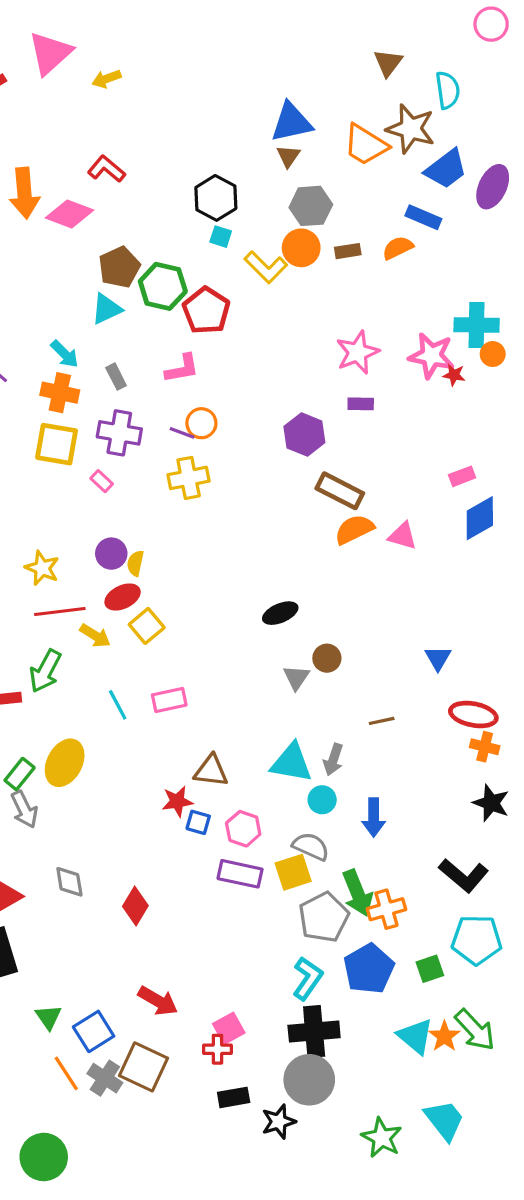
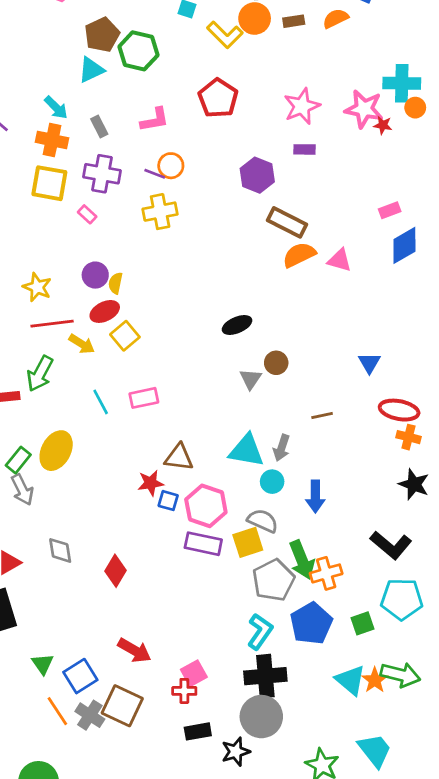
red pentagon: (206, 311) -> (218, 98), moved
pink hexagon: (243, 829) -> (206, 506), size x1.4
green arrow: (475, 1030) -> (400, 675), turned -33

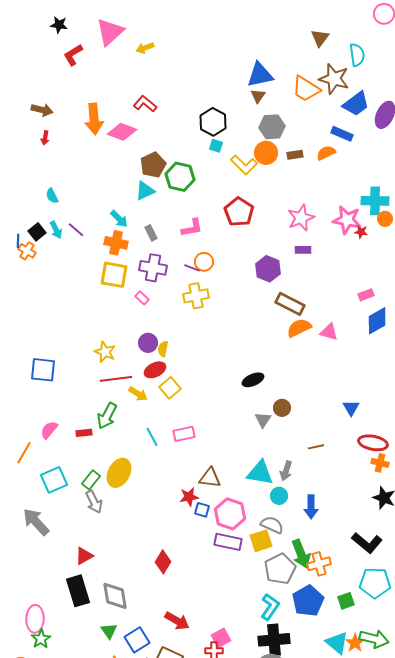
gray diamond: (60, 550) -> (115, 596), moved, size x1.4

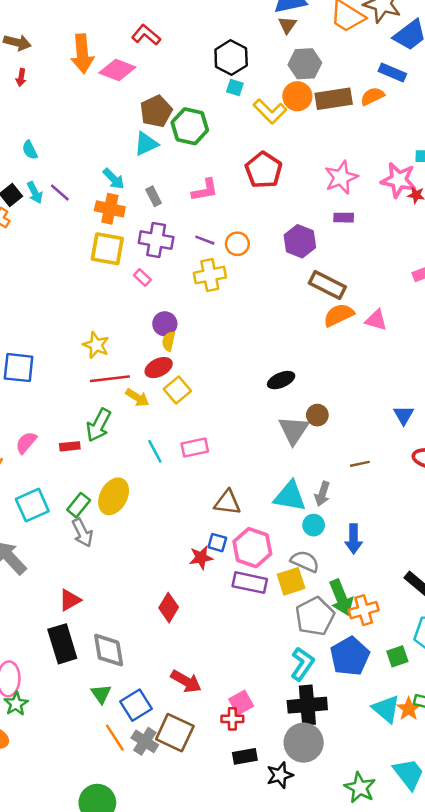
brown rectangle: (295, 155) -> (334, 99), size x1.8
orange circle: (204, 262) -> (237, 244), moved
purple circle: (148, 343) -> (165, 324), moved
gray triangle: (263, 420) -> (294, 430), size x1.5
red star: (189, 497) -> (201, 558), moved

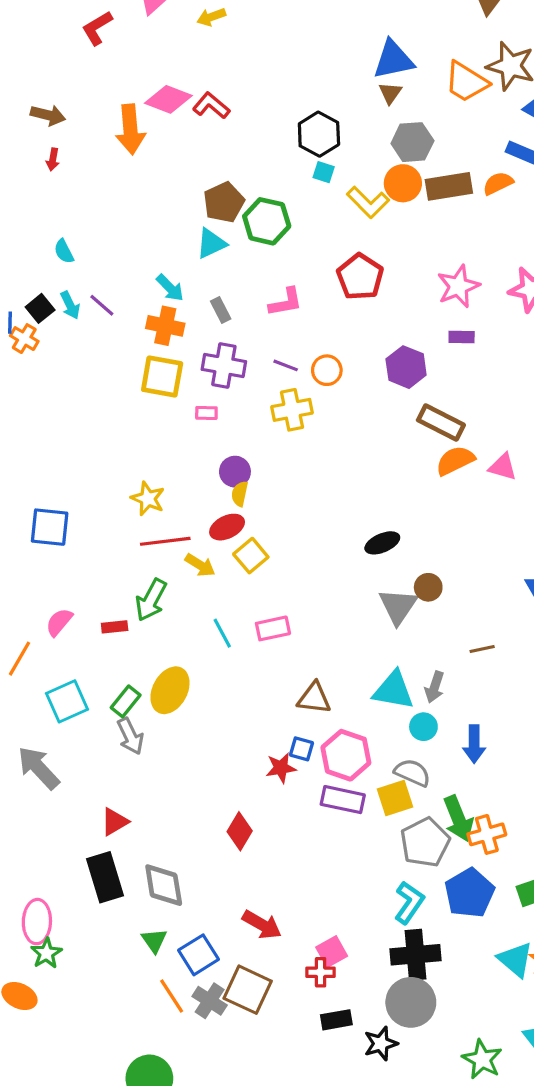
pink diamond: (117, 70) -> (168, 99), moved
pink rectangle: (142, 278) -> (206, 413), turned -42

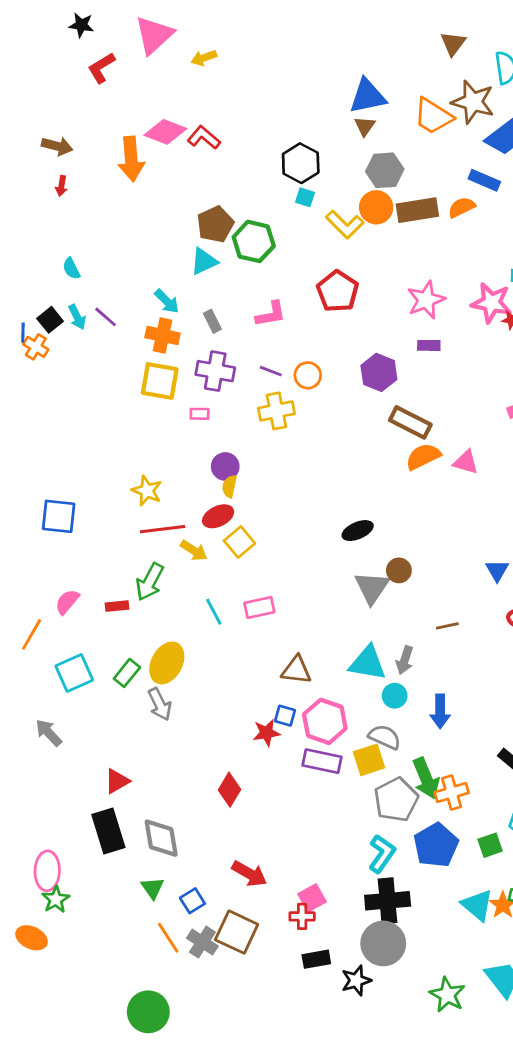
gray arrow: (130, 736) -> (160, 704), moved
gray arrow: (38, 768) -> (49, 733), size x0.7
blue square: (199, 955) -> (192, 901), size x0.7

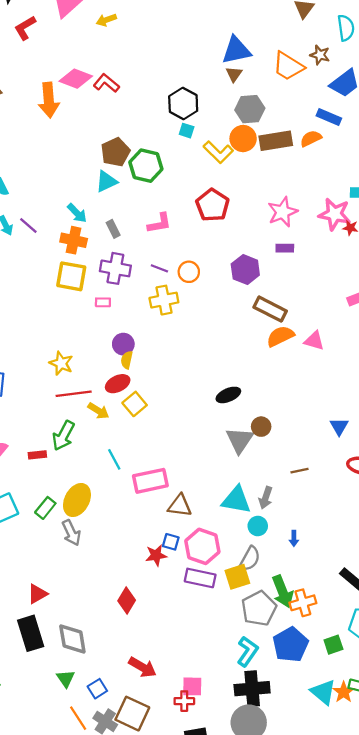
brown star: (473, 102) -> (320, 55), size x0.6
pink rectangle: (259, 607) -> (150, 481), moved, size x1.4
blue arrow: (440, 711) -> (294, 538), size x0.6
gray semicircle: (385, 737) -> (250, 559), turned 95
pink square: (312, 898) -> (192, 686), turned 30

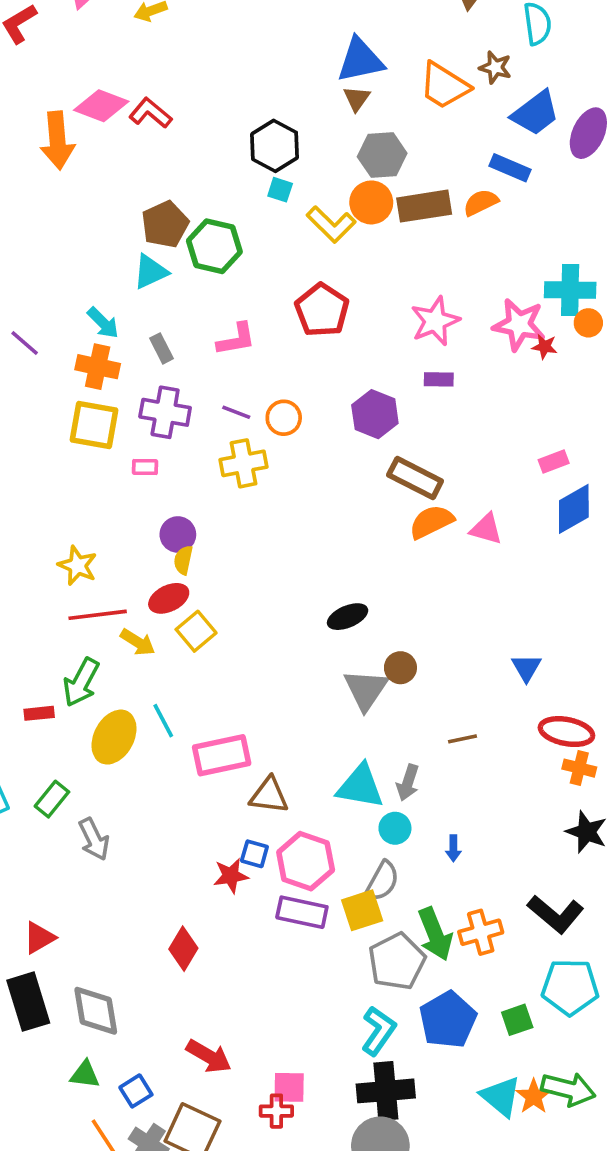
yellow ellipse: (77, 500) -> (114, 737), moved
orange cross: (303, 603) -> (481, 932), moved
green triangle: (66, 679) -> (85, 1075), turned -48

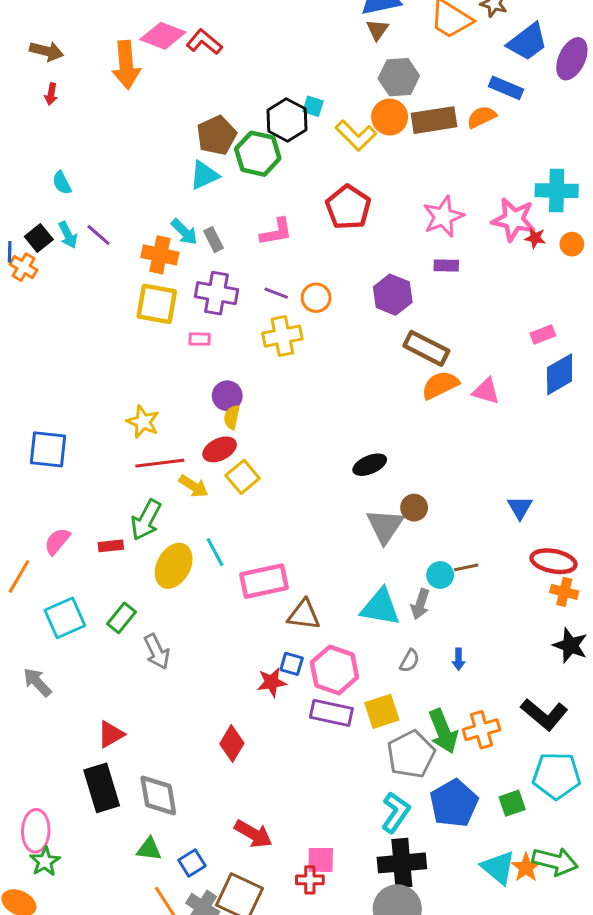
black hexagon: (275, 146) -> (287, 120), moved
cyan arrow: (103, 323) -> (184, 232), moved
orange circle: (588, 323) -> (572, 244), moved
cyan circle: (395, 828) -> (440, 575), moved
gray semicircle: (382, 881) -> (410, 661), moved, size x0.7

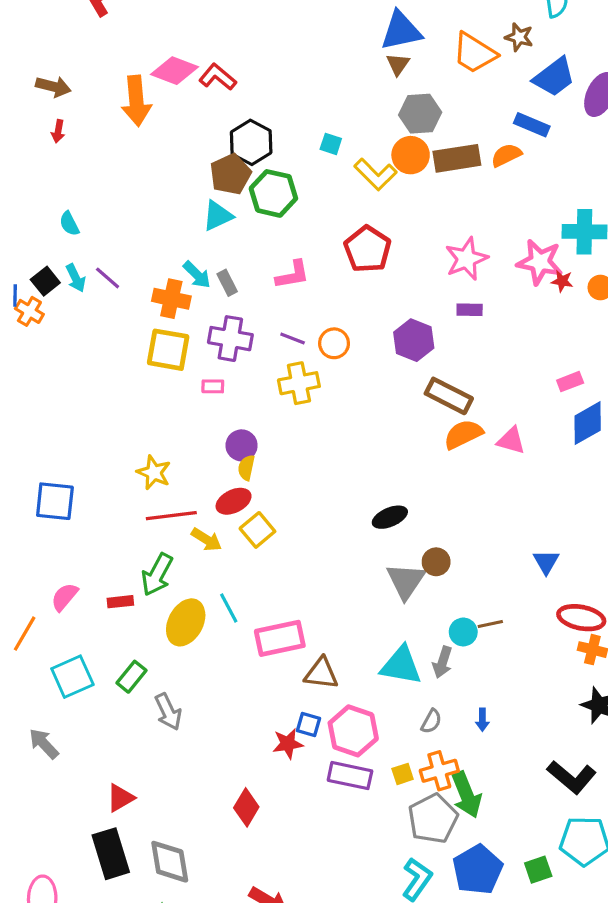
black hexagon: (287, 120) -> (251, 142), moved
yellow square: (382, 711) -> (403, 774), size x0.6
orange cross: (481, 730) -> (439, 771), moved

